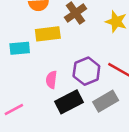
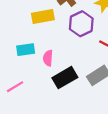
cyan rectangle: (20, 48) -> (26, 50), moved
purple hexagon: (86, 71) -> (81, 24), moved

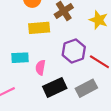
purple hexagon: (81, 24) -> (74, 51), moved

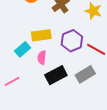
yellow rectangle: (39, 28) -> (41, 35), moved
cyan rectangle: (20, 58) -> (23, 49), turned -35

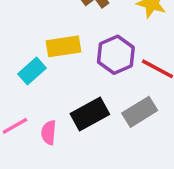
pink semicircle: (42, 58) -> (49, 132), moved

